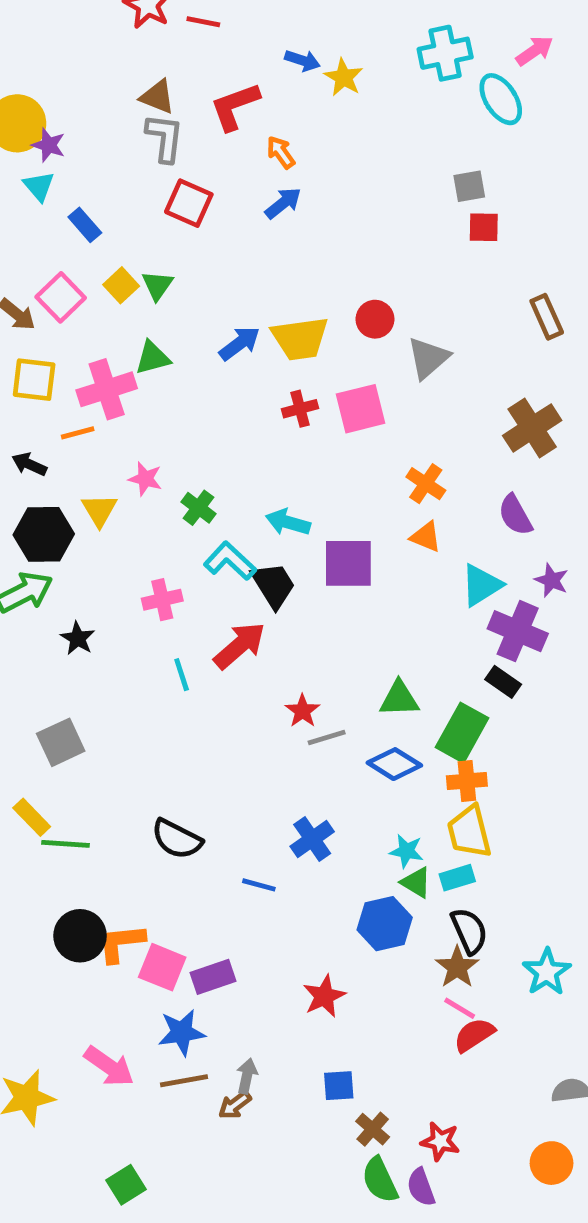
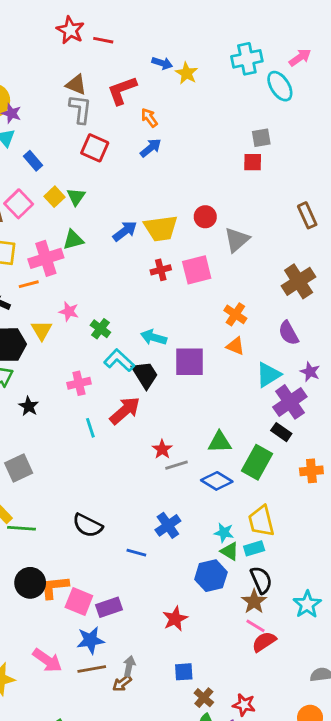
red square: (484, 227) -> (253, 162), moved
purple cross: (518, 631) -> (290, 402), turned 32
orange cross: (467, 781) -> (311, 471), moved

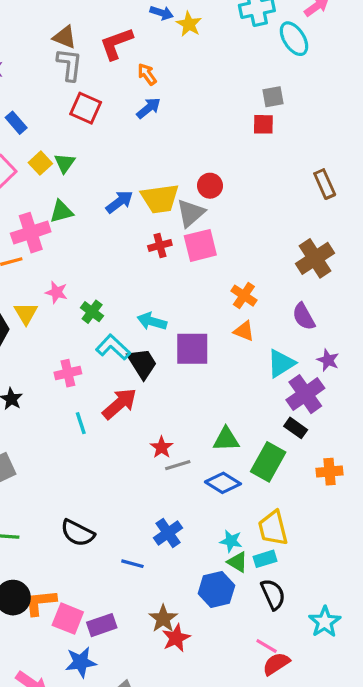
gray triangle: (237, 240) -> (191, 213), moved
brown star: (254, 601) -> (163, 619), moved

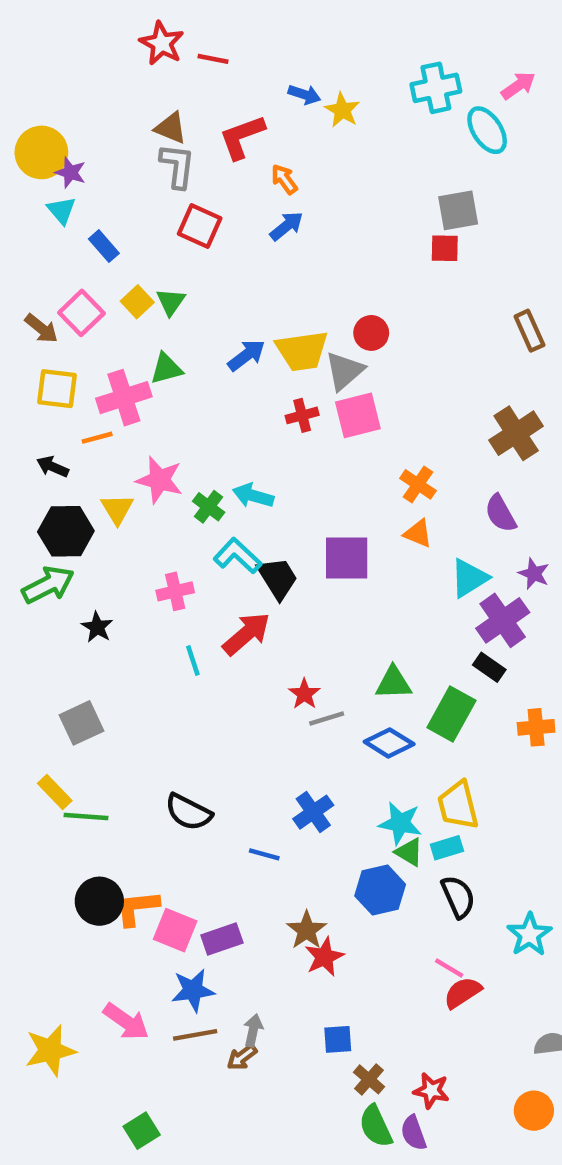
gray square: (273, 97) -> (458, 210), size x1.4
pink star: (57, 292) -> (160, 480), size x1.5
cyan arrow: (152, 321) -> (253, 496), moved
cyan star: (231, 541) -> (400, 823), size x1.4

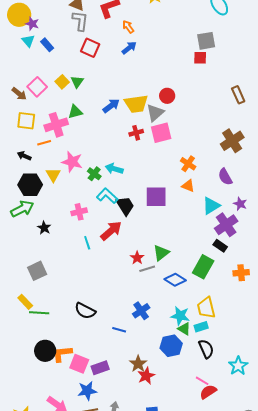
blue rectangle: (104, 246) -> (47, 45), moved
green triangle: (393, 683) -> (161, 253), moved, turned -36

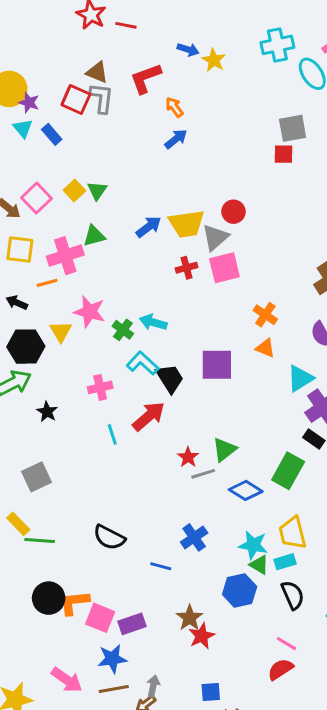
red square: (90, 48) -> (76, 100), moved
red semicircle: (208, 392) -> (280, 669), moved

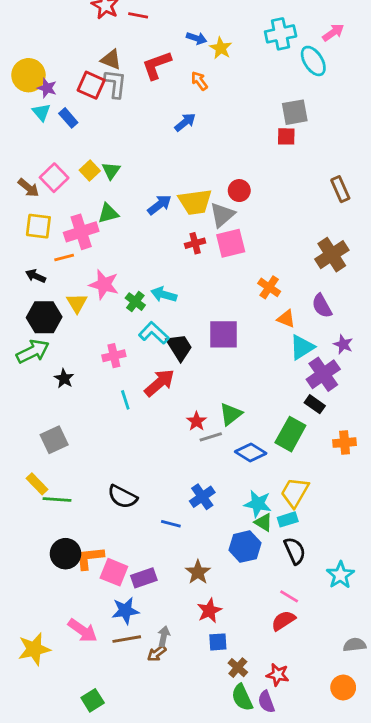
orange arrow: (174, 107) -> (199, 81), moved
orange triangle: (265, 348) -> (286, 319), moved
yellow trapezoid: (293, 533) -> (295, 492), turned 44
red star: (202, 636) -> (209, 611), moved

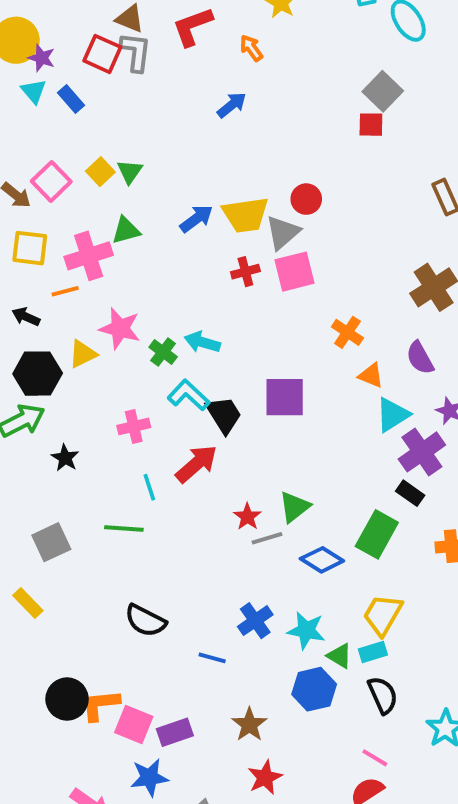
gray square: (295, 112) -> (383, 91), turned -36
yellow triangle: (77, 303) -> (83, 354), turned 35
green line: (57, 500) -> (124, 528), moved
cyan star: (258, 504) -> (306, 630), moved

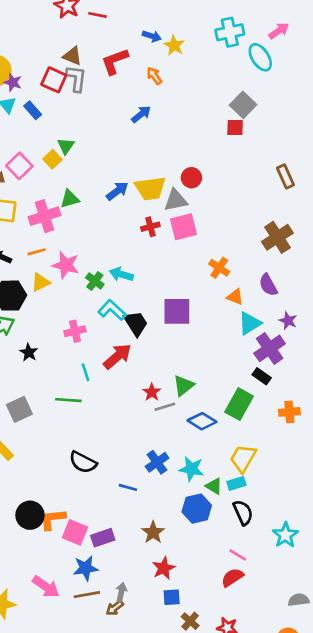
green triangle: (130, 172) -> (66, 146), moved
gray triangle: (283, 232) -> (176, 200), turned 30
orange line: (65, 291) -> (37, 252), moved

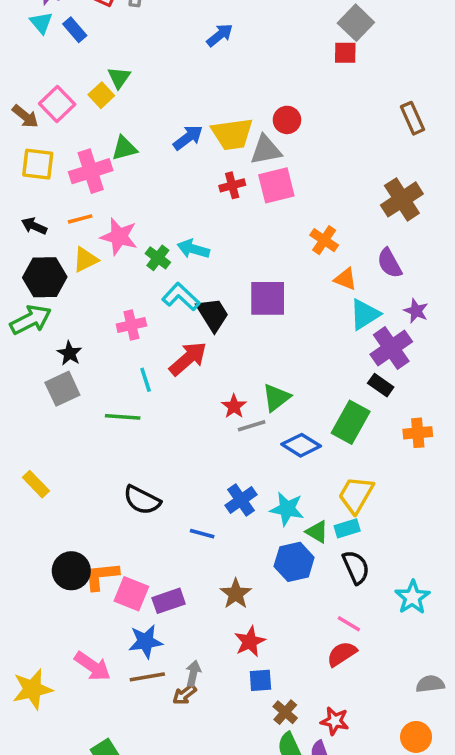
gray square: (19, 409) -> (62, 389), moved

